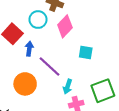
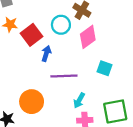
purple line: (49, 67) -> (64, 76), turned -55
orange circle: (25, 84) -> (32, 102), moved

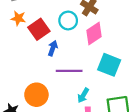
cyan square: (104, 68) -> (109, 65), size x1.5

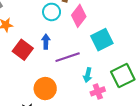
red square: (39, 29) -> (23, 50), moved
cyan square: (109, 65) -> (102, 40), turned -30

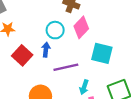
cyan circle: (52, 12) -> (55, 30), moved
cyan square: (102, 40) -> (102, 53), turned 35

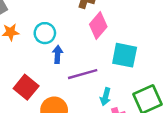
cyan circle: (55, 30) -> (45, 33), moved
red square: (22, 55) -> (26, 87), moved

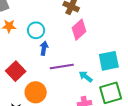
cyan square: (125, 55) -> (109, 61), moved, turned -30
cyan arrow: (106, 97) -> (86, 77), moved, turned 104

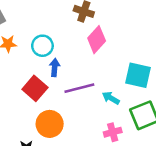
cyan square: (109, 61) -> (138, 75), turned 30
red square: (16, 71) -> (35, 88), moved

